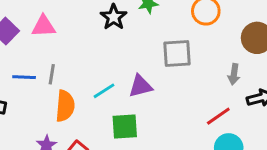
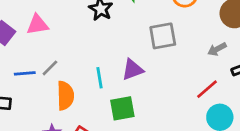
gray line: (52, 74) -> (50, 68), turned 42
gray arrow: (234, 74) -> (217, 49), turned 60
cyan line: (104, 91) -> (100, 78), turned -60

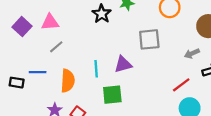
gray line: (50, 68) -> (56, 47), moved
blue line: (25, 73) -> (38, 72), moved

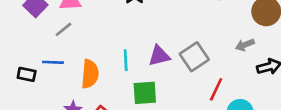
gray square: (149, 39) -> (194, 57), moved, turned -30
gray line: (56, 47) -> (63, 29), moved
red line: (181, 85) -> (216, 89), moved, turned -30

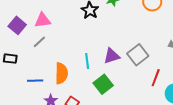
blue line: (53, 62) -> (35, 81), moved
black rectangle: (27, 74) -> (10, 59), moved
green square: (145, 93) -> (103, 84), turned -30

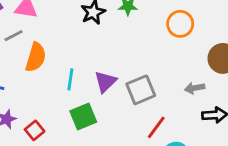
purple triangle: (112, 56) -> (105, 82), turned -42
orange semicircle: (61, 73) -> (36, 57), moved

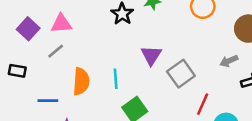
orange semicircle: (36, 57) -> (81, 81), moved
purple triangle: (105, 82) -> (151, 55), moved

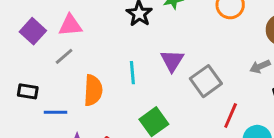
black rectangle: (17, 71) -> (28, 91), moved
cyan line: (116, 79) -> (132, 73), moved

